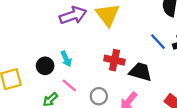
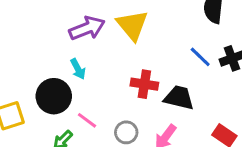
cyan arrow: (66, 59) -> (78, 69), moved
black circle: (45, 66) -> (54, 96), size x1.5

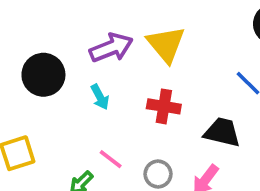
red cross: (144, 84) -> (164, 106), moved
black circle: (54, 96) -> (43, 75), moved

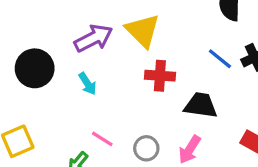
red cross: (164, 106) -> (160, 76), moved

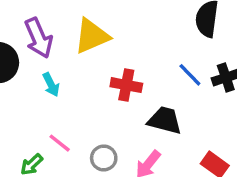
yellow triangle: (143, 31) -> (92, 36), moved, turned 45
purple arrow: (93, 38) -> (39, 38), moved, turned 87

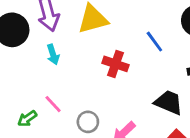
blue line: (190, 75) -> (154, 42), moved
black trapezoid: (165, 120) -> (169, 102), moved

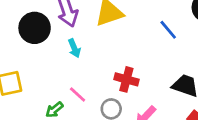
red cross: (116, 64) -> (126, 79), moved

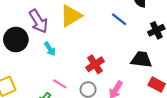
red cross: (126, 79) -> (95, 64), turned -36

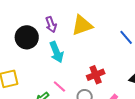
purple arrow: (38, 21) -> (51, 24), size x0.7
cyan arrow: (50, 49) -> (57, 52), size x1.5

